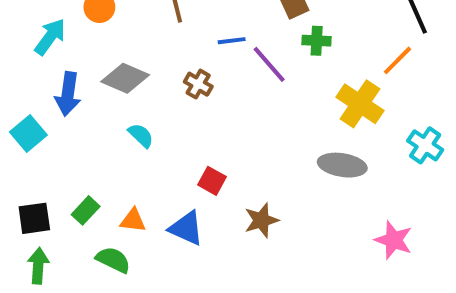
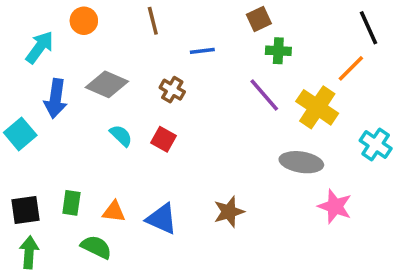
purple line: (269, 64) -> (264, 95), moved
red square: (212, 181) -> (163, 139), moved
green rectangle: (86, 210) -> (71, 203), turned -35
pink star: (394, 240) -> (335, 206), moved

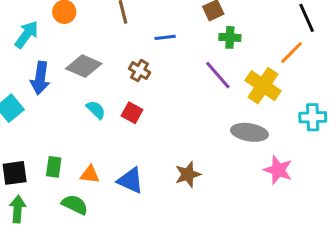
cyan cross: (376, 145) -> (313, 117), turned -36

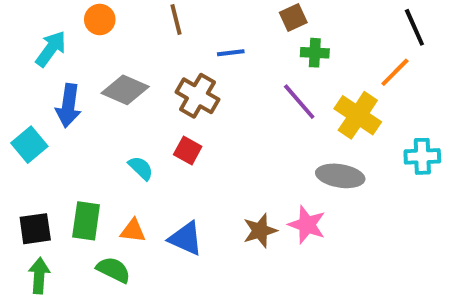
brown cross: (140, 71) -> (197, 96), size x1.5
cyan semicircle: (96, 110) -> (141, 168), moved
green rectangle: (54, 167) -> (86, 221), size x1.4
pink star: (278, 170) -> (307, 225), moved

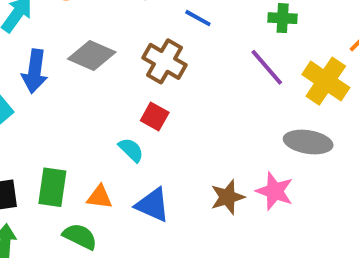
blue line: (231, 53) -> (198, 18), turned 36
cyan semicircle: (141, 168) -> (131, 150), moved

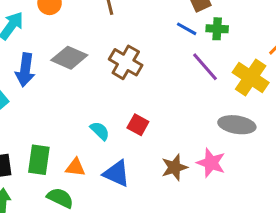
blue line: (198, 18) -> (187, 29), moved
red square: (155, 116) -> (138, 125), moved

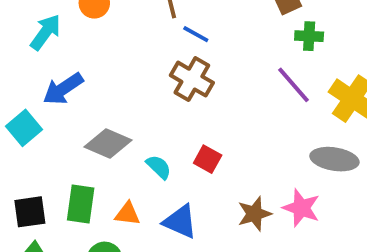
blue line: (187, 29) -> (196, 34), moved
gray diamond: (69, 58) -> (108, 143), moved
blue arrow: (25, 70) -> (63, 89), turned 48

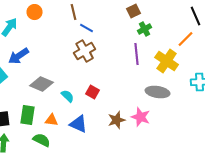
green cross: (309, 36) -> (145, 29), turned -32
brown cross: (192, 79) -> (85, 51), turned 30
purple line: (293, 85) -> (137, 54), turned 35

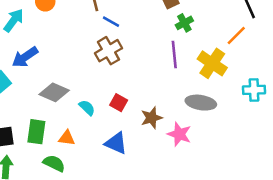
brown star: (117, 120) -> (152, 118), moved
blue triangle: (79, 124) -> (116, 143), moved

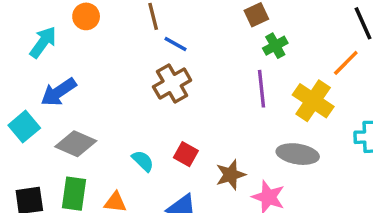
gray diamond: (54, 92) -> (76, 144), moved

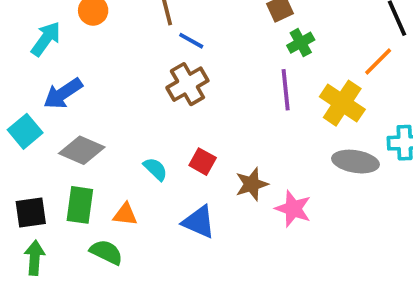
gray ellipse: (298, 154) -> (355, 162), moved

